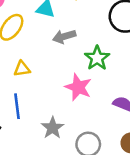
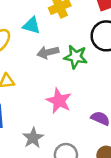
green star: (97, 58) -> (76, 57), moved, turned -30

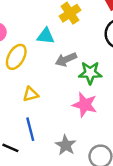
green star: (76, 57) -> (90, 73), moved

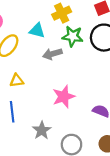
green star: (90, 73) -> (73, 36), moved
pink star: (85, 105) -> (64, 97), turned 30

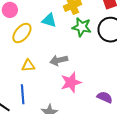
gray arrow: (52, 54) -> (59, 60), moved

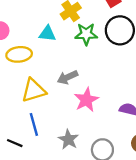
yellow ellipse: (22, 33) -> (19, 54), turned 55
yellow triangle: (28, 66) -> (34, 90), size x1.6

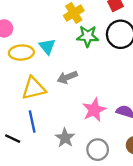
cyan triangle: (47, 34) -> (47, 46), moved, turned 42
pink star: (86, 100) -> (94, 110), moved

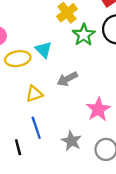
green star: (88, 36) -> (84, 35), turned -30
yellow triangle: (34, 88) -> (34, 94), size x0.7
black line: (13, 139) -> (18, 147), turned 56

